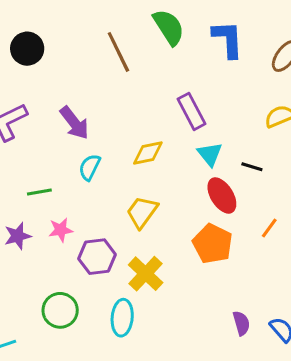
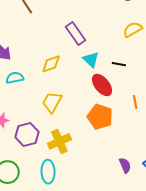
cyan semicircle: (90, 167) -> (15, 78), turned 60
orange line: (269, 228) -> (135, 102), turned -40
yellow cross: (146, 274) -> (59, 141), turned 30

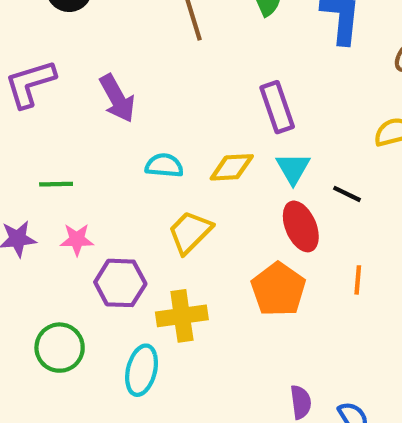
yellow diamond: (51, 64) -> (232, 167), moved
cyan semicircle: (15, 78) -> (164, 165), moved

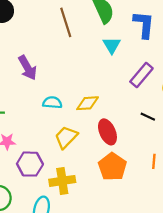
purple rectangle: (277, 107) -> (141, 75), moved, turned 60
cyan triangle: (293, 168) -> (112, 45), moved
red ellipse: (301, 226) -> (107, 132), moved

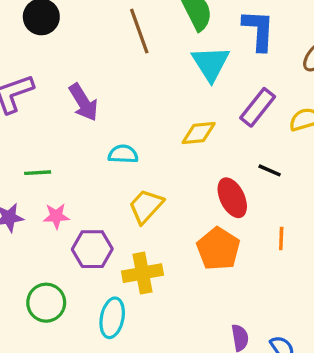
cyan triangle: (112, 45) -> (211, 63), size x1.4
yellow diamond: (88, 103) -> (199, 133), moved
red ellipse: (107, 132) -> (232, 198), moved

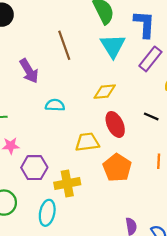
brown line: (139, 31) -> (64, 45), moved
purple rectangle: (258, 107) -> (150, 59), moved
red ellipse: (232, 198) -> (115, 124), moved
yellow trapezoid: (146, 206) -> (87, 142), moved, turned 40

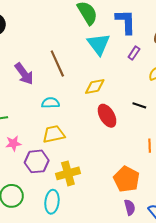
brown line: (64, 45) -> (57, 63), moved
purple rectangle: (150, 59) -> (134, 53), size x0.6
yellow trapezoid: (87, 142) -> (54, 134), moved
orange pentagon: (117, 168) -> (127, 179), moved

